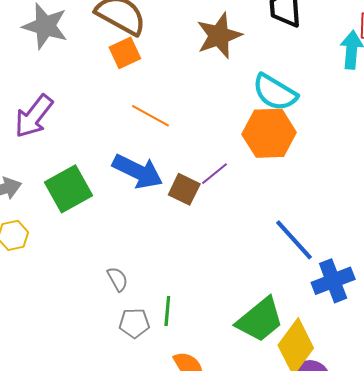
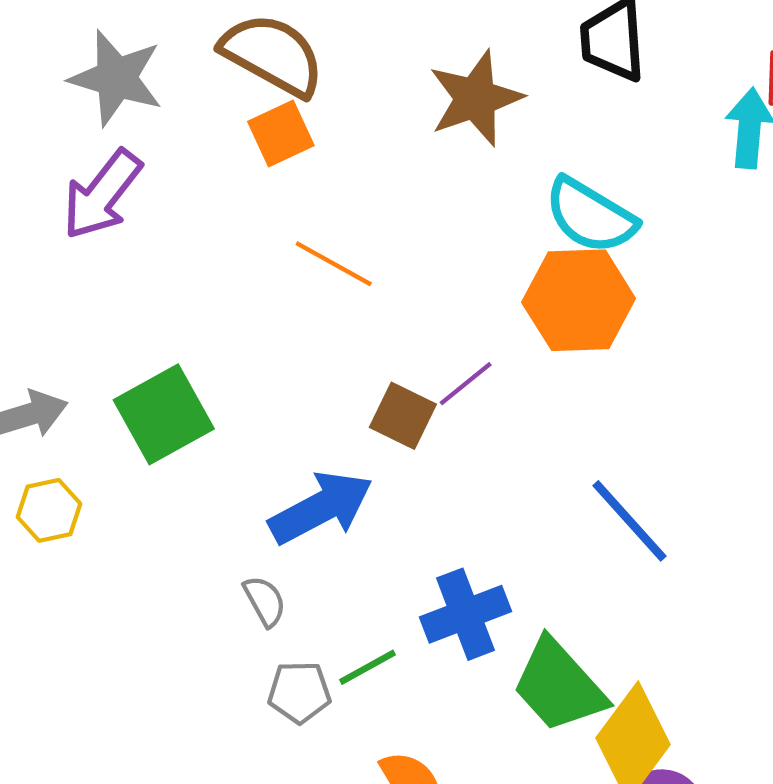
purple arrow: (34, 116) -> (102, 195), moved
blue arrow: (138, 171) -> (321, 508), moved, turned -54
blue cross: (333, 281) -> (465, 614), moved
green line: (167, 311) -> (367, 667), turned 56
green trapezoid: (260, 320) -> (559, 686), turned 87

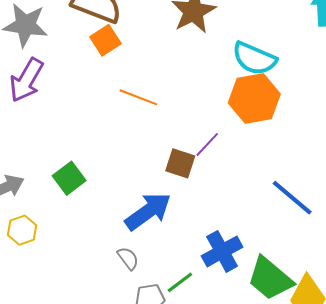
green square: (164, 414) -> (69, 178), size x0.7

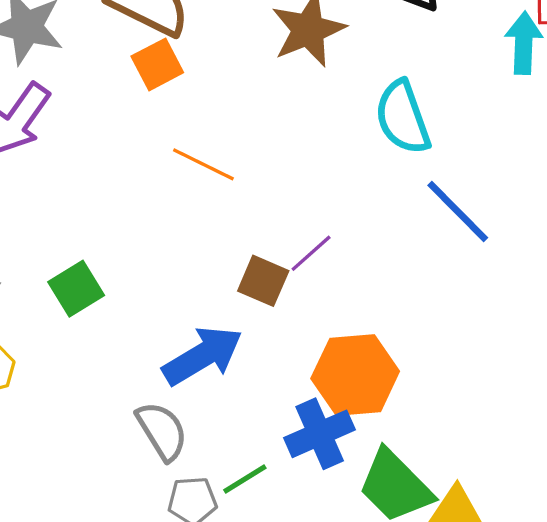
cyan semicircle: (254, 59) -> (403, 117), turned 42
orange hexagon: (254, 99) -> (355, 375), moved
blue line: (292, 198) -> (458, 211), moved
gray semicircle: (128, 258) -> (162, 431), size x1.5

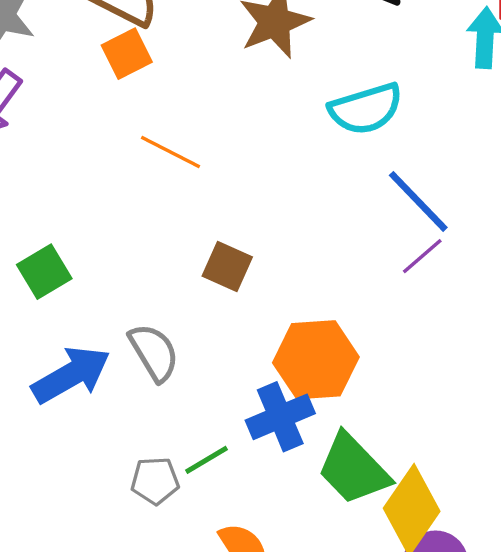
cyan semicircle: (403, 117) -> (366, 109), turned -88
purple line: (311, 253) -> (422, 256), moved
blue arrow: (203, 356) -> (71, 375), moved
gray semicircle: (162, 431) -> (154, 352), moved

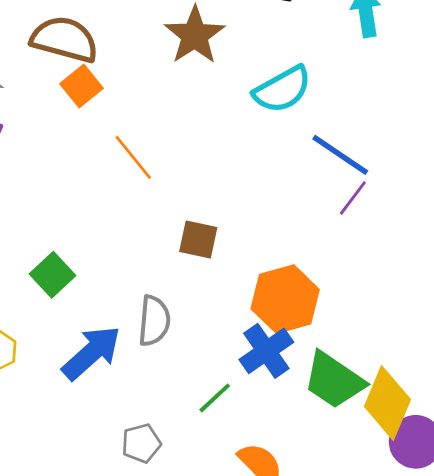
orange line: (170, 152) -> (133, 157), turned 36
gray semicircle: (154, 352) -> (154, 321), turned 48
gray pentagon: (155, 481) -> (141, 443), moved

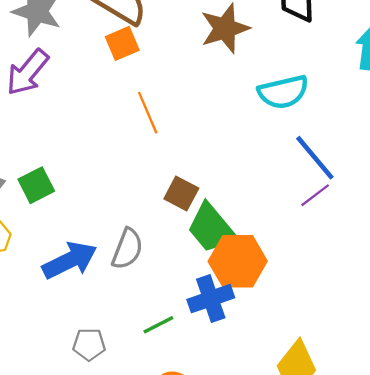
green square: (53, 275) -> (36, 185), moved
green trapezoid: (334, 380) -> (212, 228), moved

